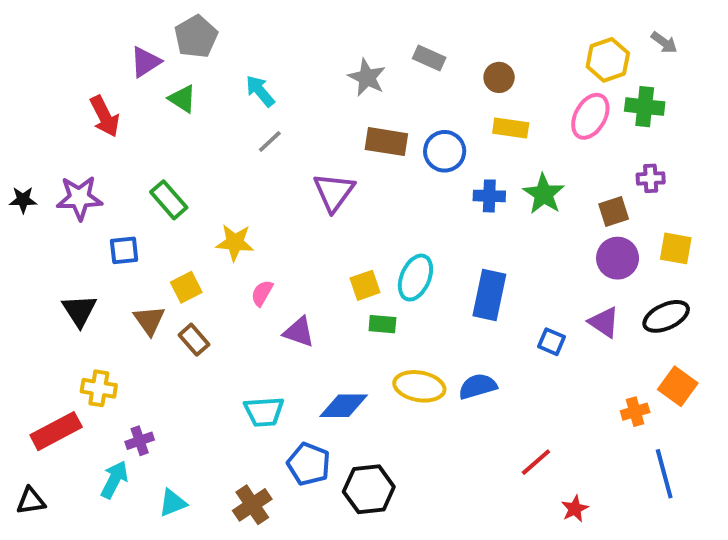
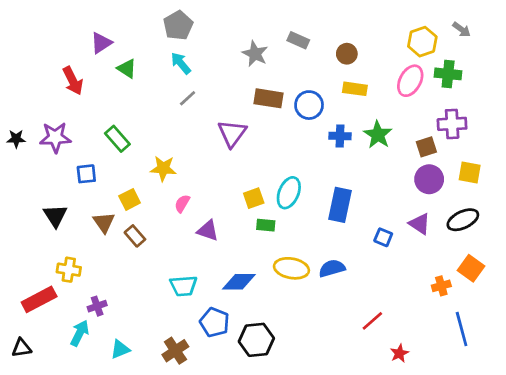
gray pentagon: (196, 37) -> (178, 25), moved
purple cross: (651, 178) -> (452, 124), size x1.5

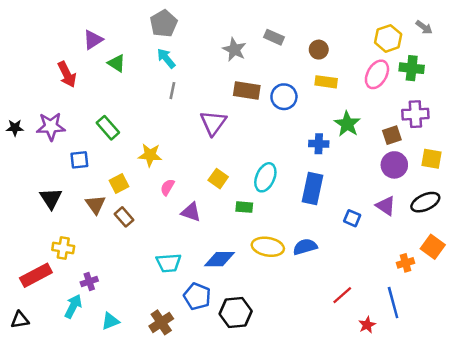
gray line: (188, 98) -> (172, 91), turned -35
blue cross: (340, 136) -> (319, 144), moved
yellow square: (254, 198) -> (218, 179), moved, turned -36
blue line: (462, 329) -> (393, 303), moved

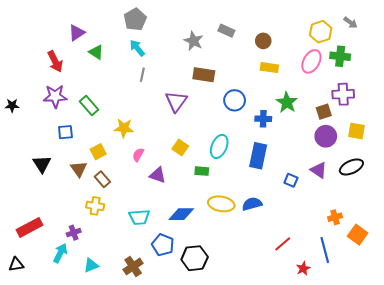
blue circle: (284, 97) -> (235, 100), moved
purple star: (51, 126) -> (55, 96), moved
orange square: (433, 247) -> (358, 235), moved
yellow cross: (63, 248) -> (95, 206), moved

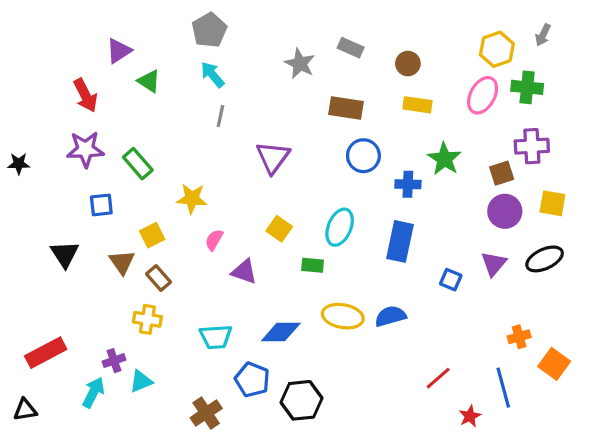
gray arrow: (350, 22) -> (543, 35), turned 80
brown rectangle: (204, 75) -> (346, 108), moved
purple triangle: (319, 170) -> (494, 264), turned 36
cyan triangle: (91, 265) -> (141, 381), moved

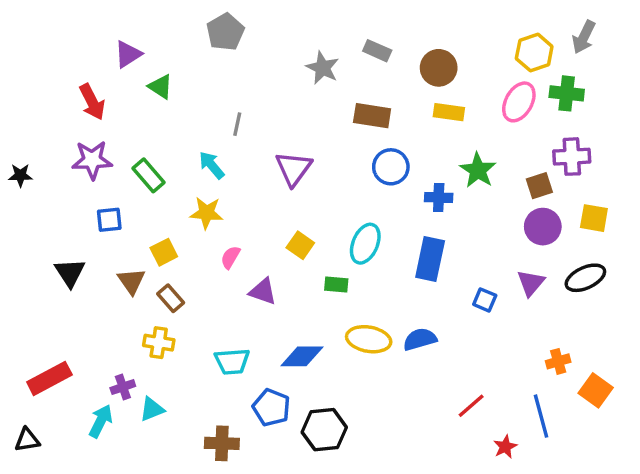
gray arrow: (543, 35) -> (584, 37), size x1.4
brown circle: (408, 64) -> (439, 68), size x1.4
cyan arrow: (213, 75) -> (212, 165), moved
brown cross: (206, 413) -> (222, 443), turned 36

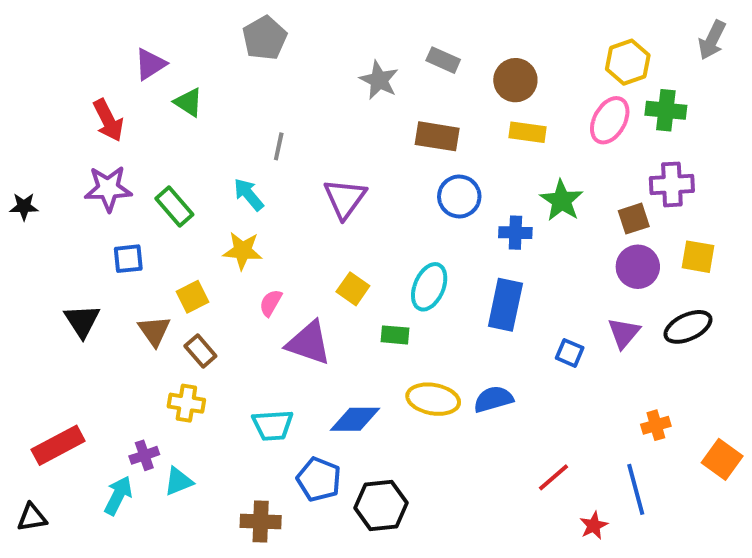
gray arrow: (584, 37) -> (712, 40), moved
purple triangle: (263, 291) -> (309, 343), size x1.4
orange square: (596, 390) -> (722, 459), moved

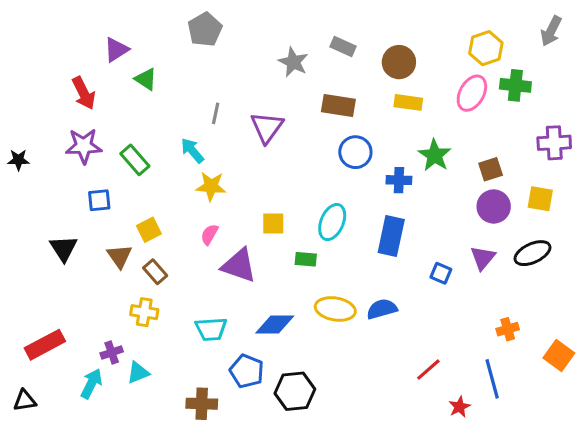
purple cross: (672, 184) -> (554, 143), moved
purple triangle: (345, 199) -> (267, 127), moved
yellow star: (243, 251) -> (211, 186), moved
yellow square: (353, 289) -> (273, 224), turned -35

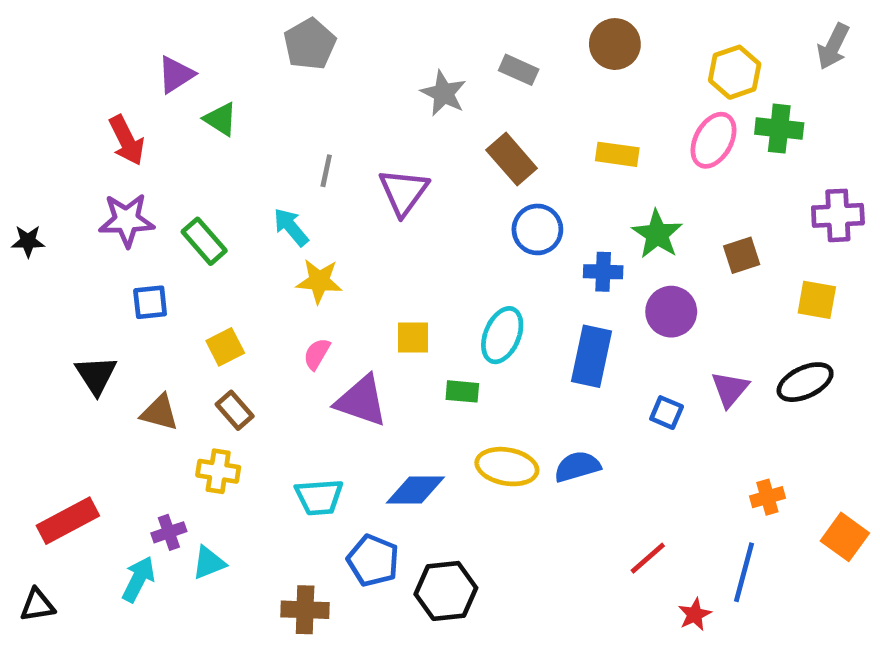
brown circle: (399, 62) -> (615, 44), moved
brown rectangle: (338, 106) -> (512, 159), turned 40
purple circle: (494, 206) -> (671, 312), moved
brown triangle: (119, 256) -> (159, 413), moved, turned -40
blue line: (492, 379) -> (744, 572), turned 30

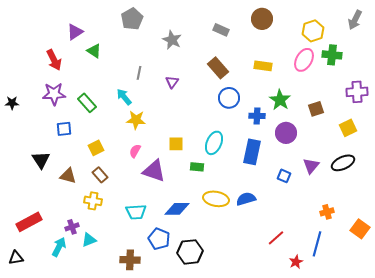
gray star: (444, 93) -> (172, 40), moved
purple triangle: (404, 192) -> (172, 82), size x0.6
yellow square: (817, 300) -> (348, 128), turned -36

